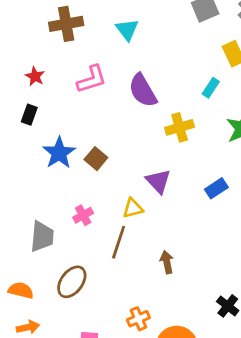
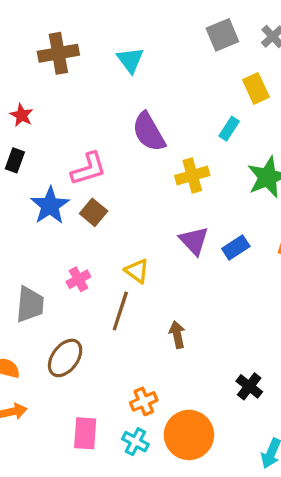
pink L-shape: (92, 79) -> (89, 169), moved
purple triangle: (158, 181) -> (194, 241), moved
yellow triangle: (133, 208) -> (137, 271), turned 50

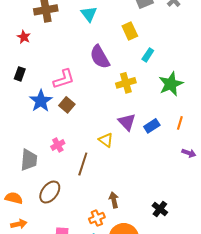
yellow rectangle: (256, 88) -> (130, 31), moved
red star: (22, 115) -> (24, 37), moved
yellow triangle: (137, 271) -> (106, 140), moved
brown arrow: (177, 335) -> (114, 200), moved

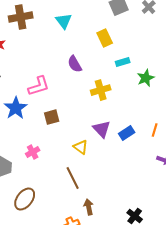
cyan rectangle: (148, 55) -> (123, 62), turned 40
purple semicircle: (100, 57) -> (75, 64), size x0.7
green star: (171, 84) -> (146, 78), moved, size x0.7
brown square: (67, 105) -> (52, 117), moved, turned 35
brown line: (83, 164) -> (73, 178), moved, turned -45

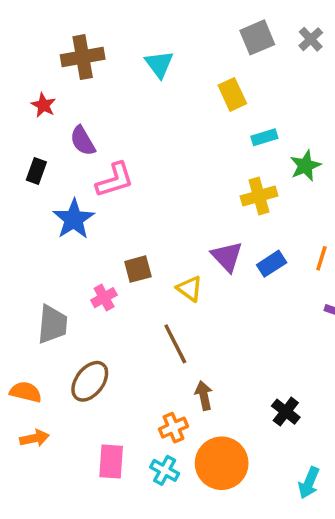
purple semicircle: (75, 64) -> (83, 141), moved
yellow cross: (101, 90) -> (259, 196), moved
brown square: (52, 117) -> (138, 269), moved

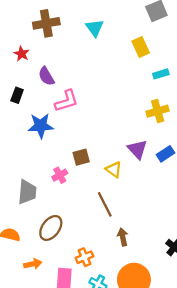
blue star: (74, 219) -> (41, 126), turned 30
orange cross: (174, 428) -> (84, 257), moved
orange arrow: (35, 438) -> (33, 264), moved

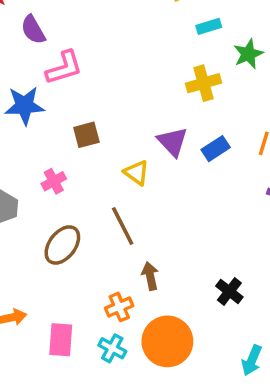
brown square: (81, 157) -> (86, 135), moved
brown ellipse: (51, 228) -> (62, 245), moved
orange cross: (84, 257) -> (119, 307), moved

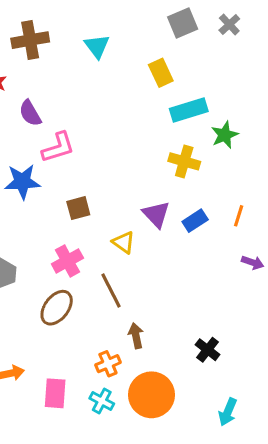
cyan rectangle: (209, 26) -> (189, 110), size x1.6
yellow cross: (204, 83) -> (184, 161), turned 32
pink cross: (54, 181) -> (67, 261), moved, size x1.4

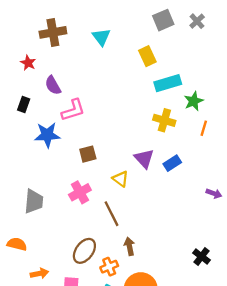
orange line: (239, 216) -> (204, 128), moved
brown ellipse: (57, 308) -> (84, 251), moved
black cross: (208, 350) -> (202, 256), moved

